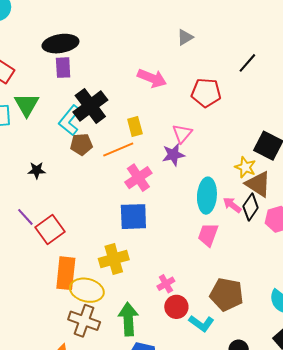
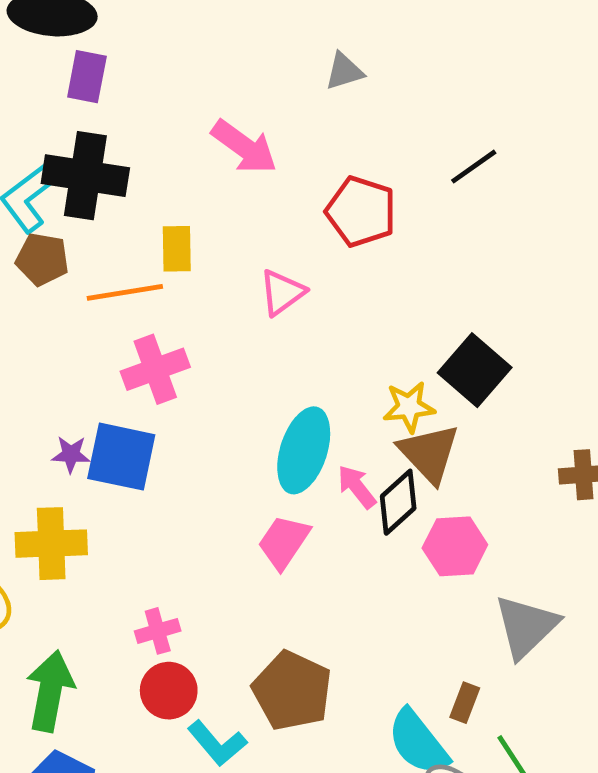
purple rectangle: (63, 68) -> (87, 77), moved
black cross: (90, 106) -> (85, 176), turned 32
purple star: (173, 155) -> (71, 454), moved, size x0.7
yellow star: (245, 167) -> (409, 407), turned 30

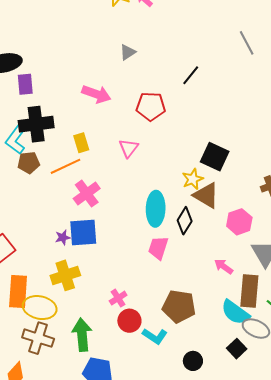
pink arrow: (357, 487) -> (224, 267), moved
black diamond: (398, 502) -> (185, 221), moved
pink hexagon: (455, 546) -> (239, 222), moved
brown rectangle: (465, 703) -> (249, 291), size x2.0

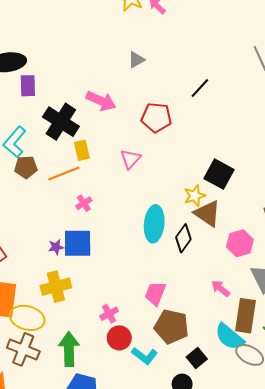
black cross: (36, 124) -> (61, 122), moved, turned 36
pink cross: (87, 194) -> (84, 203), size x0.6
pink trapezoid: (158, 248) -> (155, 293), moved
black square: (237, 349) -> (197, 358), moved

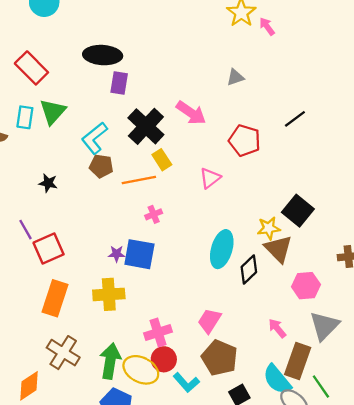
yellow rectangle: (82, 150) -> (162, 160), turned -30
pink cross: (109, 314) -> (158, 333), size x1.4
yellow ellipse: (27, 318) -> (141, 370), moved

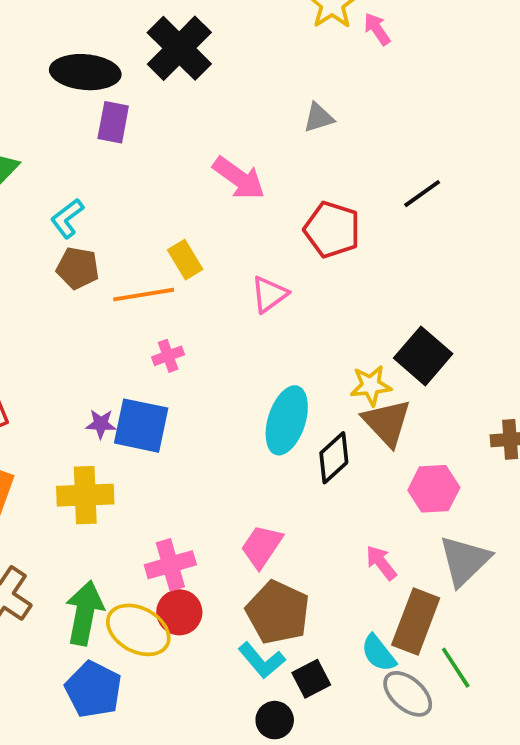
black cross: (146, 126) -> (179, 48), moved
cyan L-shape: (94, 138) -> (67, 218), size x0.7
cyan semicircle: (277, 379) -> (378, 653), size x0.7
cyan L-shape: (186, 382) -> (262, 660), moved

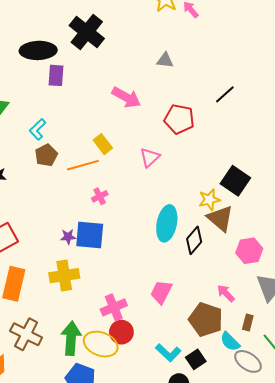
gray triangle: (319, 118) -> (165, 60), turned 30
brown pentagon: (78, 268) -> (46, 155), turned -30
brown pentagon: (278, 612) -> (206, 320), moved
brown rectangle: (416, 622) -> (248, 322), size x0.5

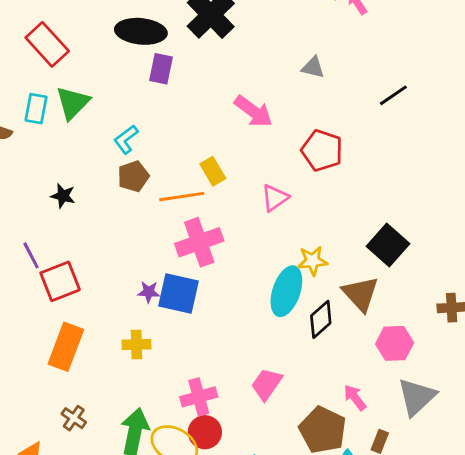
black line: (225, 94) -> (393, 95), moved
pink cross: (100, 196) -> (199, 242), size x2.0
yellow star: (209, 200) -> (312, 261), moved
yellow cross: (64, 276) -> (136, 344), size x0.7
brown cross: (26, 334) -> (74, 418), size x0.6

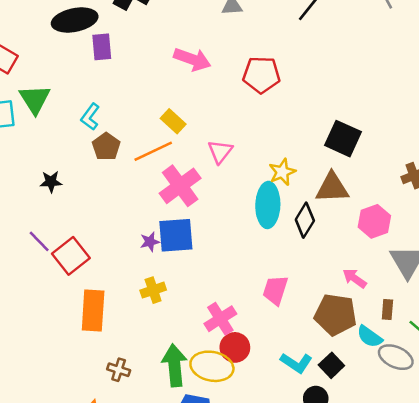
pink triangle: (275, 198) -> (220, 152), moved
brown triangle: (361, 294) -> (332, 188), turned -33

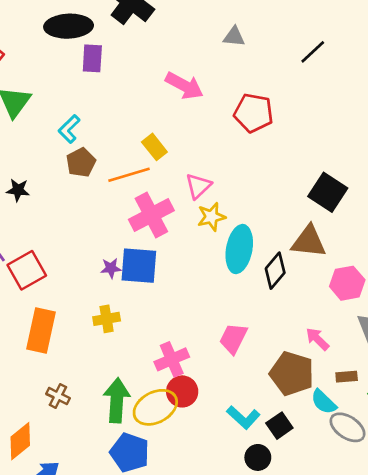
yellow star: (282, 172) -> (211, 217), moved
brown rectangle: (387, 309) -> (347, 377), turned 72
yellow ellipse: (212, 366) -> (155, 407), turned -48

